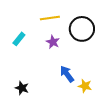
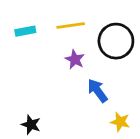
cyan rectangle: (19, 39) -> (25, 31), moved, turned 40
blue arrow: (67, 74) -> (98, 91), moved

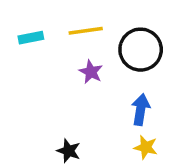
blue arrow: (98, 91) -> (141, 110), moved, turned 45
black star: (31, 125) -> (69, 151), moved

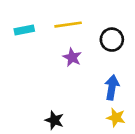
black circle: (141, 50) -> (112, 40), size x0.7

